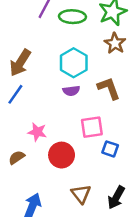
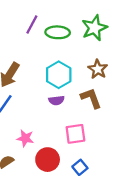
brown star: (115, 43) -> (98, 69), moved
blue square: (110, 149) -> (80, 167), moved, turned 32

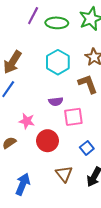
purple semicircle: (56, 100) -> (56, 101), moved
blue square: (80, 167) -> (87, 148), moved

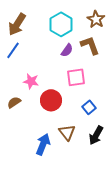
purple semicircle: (56, 101) -> (67, 50), moved, turned -48
blue arrow: (23, 184) -> (43, 144), moved

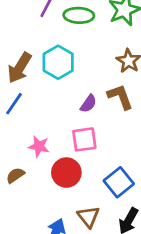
cyan hexagon: (61, 24) -> (58, 62), moved
pink square: (76, 77) -> (84, 139), moved
blue square: (89, 107) -> (119, 182), size x1.5

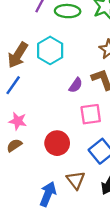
pink square: (84, 139) -> (91, 114), moved
pink star: (39, 146) -> (18, 121), moved

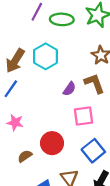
brown semicircle: (14, 145) -> (25, 156), moved

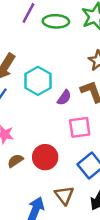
cyan hexagon: (46, 56) -> (38, 81), moved
brown semicircle: (25, 156) -> (15, 161), moved

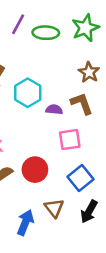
purple semicircle: (64, 98) -> (54, 110), turned -119

